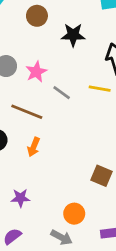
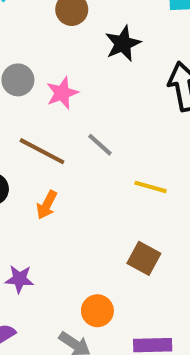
black star: (73, 35) -> (123, 44), turned -30
yellow line: (100, 89) -> (151, 187), moved
gray line: (62, 93) -> (100, 145), moved

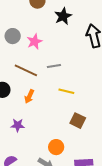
gray line: (100, 145) -> (54, 66), turned -48
yellow line: (151, 187) -> (66, 91), moved
purple star: (19, 279) -> (18, 125), moved

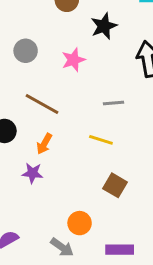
pink star: (35, 42) -> (73, 60), moved
gray line: (54, 66) -> (113, 103), moved
purple star: (18, 125) -> (32, 173), moved

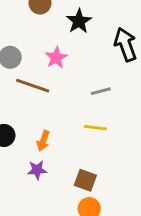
brown line: (42, 104) -> (33, 86), moved
brown square: (115, 185) -> (85, 180), moved

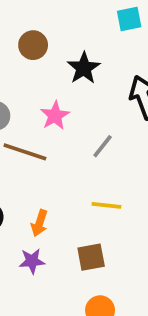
gray line: (101, 91) -> (103, 146), moved, turned -36
brown square: (85, 180) -> (91, 257), moved, turned -30

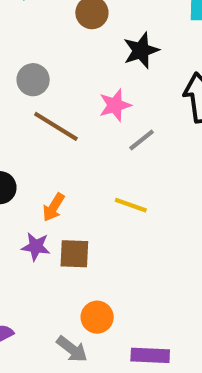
pink star: (55, 116) -> (115, 105), moved
brown square: (91, 257) -> (74, 254), moved

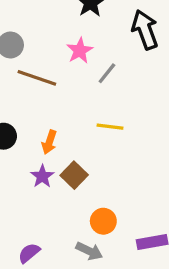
purple star: (36, 247) -> (42, 176), turned -30
brown square: (74, 254) -> (74, 175), turned -36

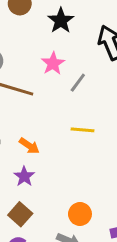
orange arrow: (49, 142) -> (29, 146), turned -72
brown square: (74, 175) -> (20, 214), moved

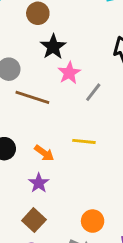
black star: (61, 21) -> (53, 47), moved
yellow line: (83, 130) -> (84, 141), moved

